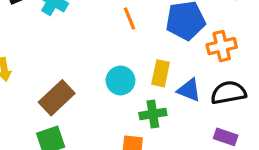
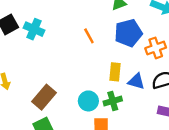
cyan circle: (120, 81) -> (88, 101), moved

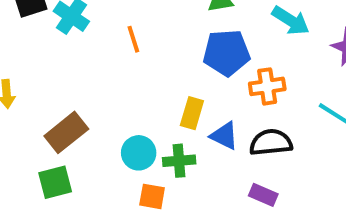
orange line: (89, 36) -> (133, 39), moved

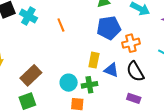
black semicircle: (271, 142) -> (135, 71), turned -110

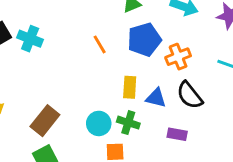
orange line: (61, 25) -> (100, 44), moved
green cross: (89, 85) -> (128, 123), turned 35
purple rectangle: (134, 98) -> (177, 134), moved

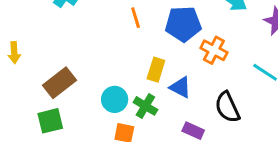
orange cross: (178, 57) -> (214, 50), turned 35
black semicircle: (190, 95) -> (227, 107), moved

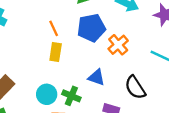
orange cross: (214, 50) -> (118, 45), turned 30
yellow rectangle: (156, 70) -> (56, 52), moved

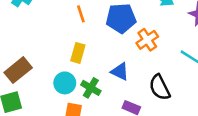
yellow rectangle: (56, 52) -> (78, 53), moved

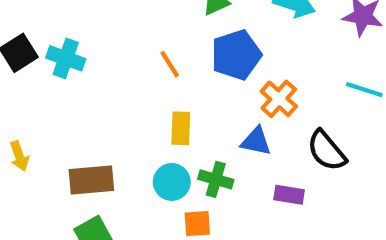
orange cross: (147, 40) -> (279, 99), moved
brown rectangle: (18, 70) -> (91, 180), turned 48

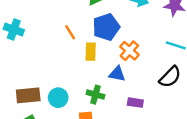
yellow rectangle: (181, 128) -> (91, 52), moved
black semicircle: (327, 151) -> (170, 77), moved, turned -95
cyan circle: (172, 182) -> (58, 98), moved

